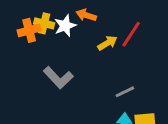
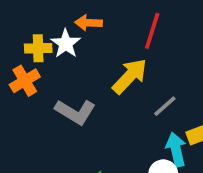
orange cross: (29, 30) -> (25, 81), moved
yellow arrow: (107, 43) -> (130, 76), moved, size x1.5

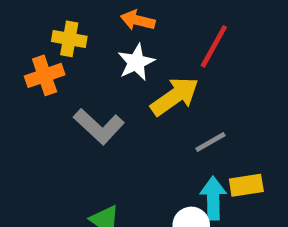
white star: (66, 44) -> (136, 62), moved

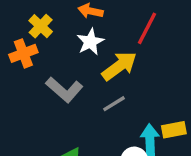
yellow cross: (69, 39) -> (41, 26), turned 35
gray line: (210, 142) -> (114, 104), moved

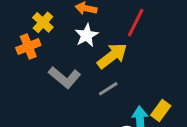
yellow rectangle: (174, 130) -> (161, 110), turned -42

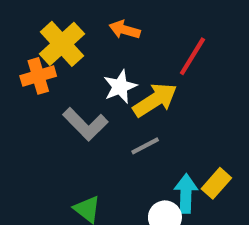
yellow cross: (43, 22) -> (62, 44), size x1.5
white star: (86, 35) -> (120, 87), moved

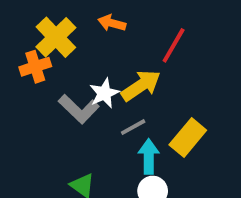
white star: (120, 87) -> (104, 93), moved
yellow rectangle: (216, 183) -> (188, 138), moved, size x1.4
cyan arrow: (186, 194) -> (149, 156), moved

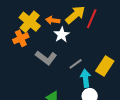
orange arrow: (112, 23) -> (53, 20), moved
yellow arrow: (141, 86) -> (75, 15), moved
white star: (104, 93) -> (62, 35), moved

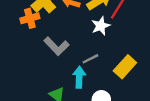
white star: (62, 35) -> (101, 26), moved
cyan arrow: (85, 78) -> (79, 77), moved

